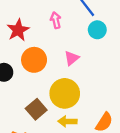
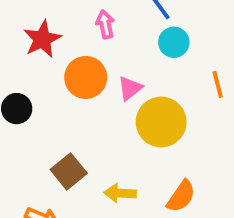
orange circle: (34, 60) -> (86, 77), moved
yellow circle: (65, 93) -> (161, 122), moved

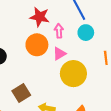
pink arrow: (105, 24) -> (59, 31), moved
red star: (42, 39) -> (40, 17), moved, turned 30

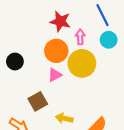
pink triangle: (59, 54) -> (55, 75), moved
yellow circle: (73, 74) -> (82, 63), moved

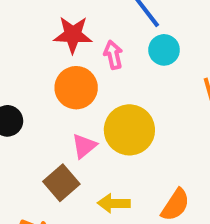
yellow circle: (82, 63) -> (129, 130), moved
pink triangle: (55, 75) -> (84, 146), moved

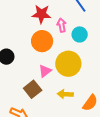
cyan circle: (164, 50) -> (80, 34), moved
yellow arrow: (114, 203) -> (65, 94), moved

